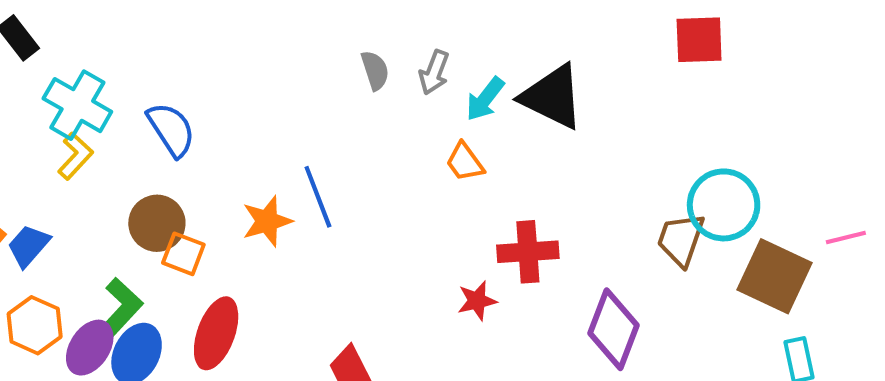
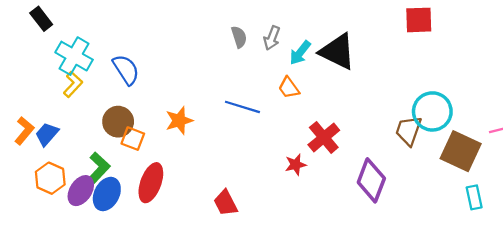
blue line: (318, 197) -> (242, 107), moved, turned -52
red cross: (528, 252) -> (324, 137), turned -36

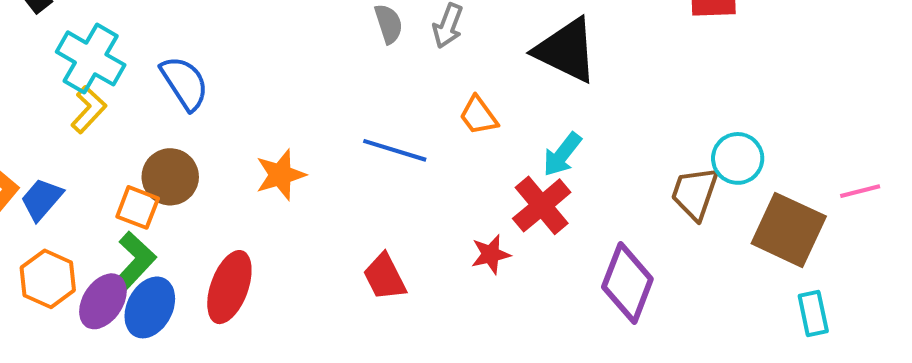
cyan arrow: (300, 53) -> (562, 154), moved
cyan circle: (432, 111) -> (738, 158), size x0.7
orange square: (133, 139) -> (138, 207), moved
red trapezoid: (225, 203) -> (385, 277), moved

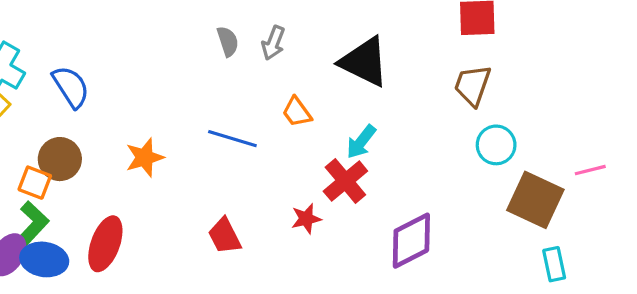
brown trapezoid: (695, 193) -> (473, 85), moved
purple diamond: (627, 283) -> (411, 241), turned 42
blue ellipse: (150, 307) -> (44, 259), turned 72

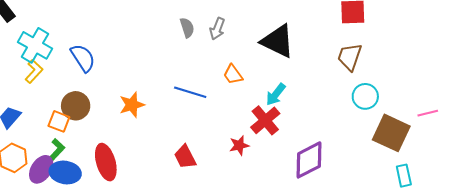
green L-shape: (32, 225) -> (57, 150), size x0.7
red ellipse: (105, 244) -> (106, 162), turned -36

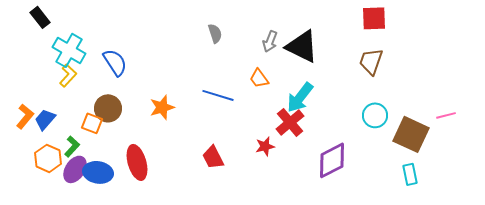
gray arrow: (217, 29) -> (270, 41), moved
cyan arrow: (276, 94) -> (300, 97), size x1.4
cyan circle: (365, 96) -> (375, 115), moved
green L-shape: (57, 150) -> (72, 146), moved
cyan rectangle: (404, 176) -> (410, 174), moved

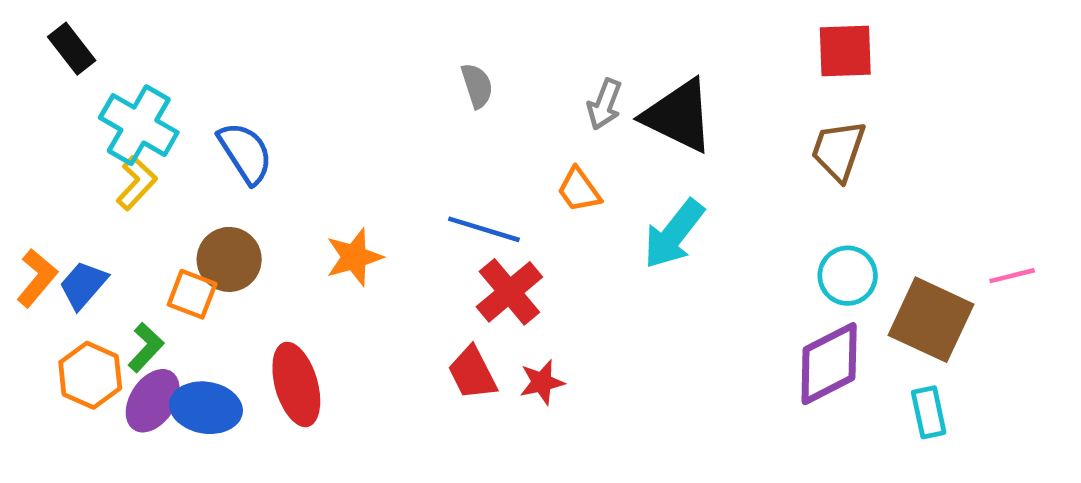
red cross: (290, 122) -> (509, 292), moved
red star: (265, 146) -> (542, 382), moved
purple diamond: (332, 160) -> (829, 364), moved

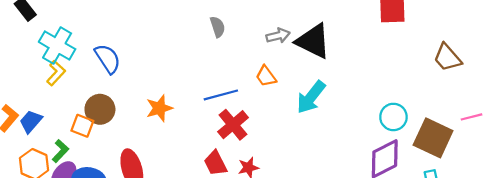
gray arrow: (604, 104) -> (278, 36), turned -125
brown trapezoid: (838, 151) -> (447, 58), moved, turned -60
blue line: (484, 229) -> (221, 95), turned -32

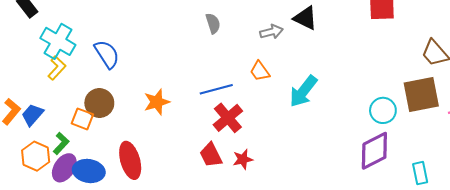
black triangle: (313, 41) -> (305, 18), moved, size x0.7
brown square: (433, 138) -> (421, 95), moved, turned -36

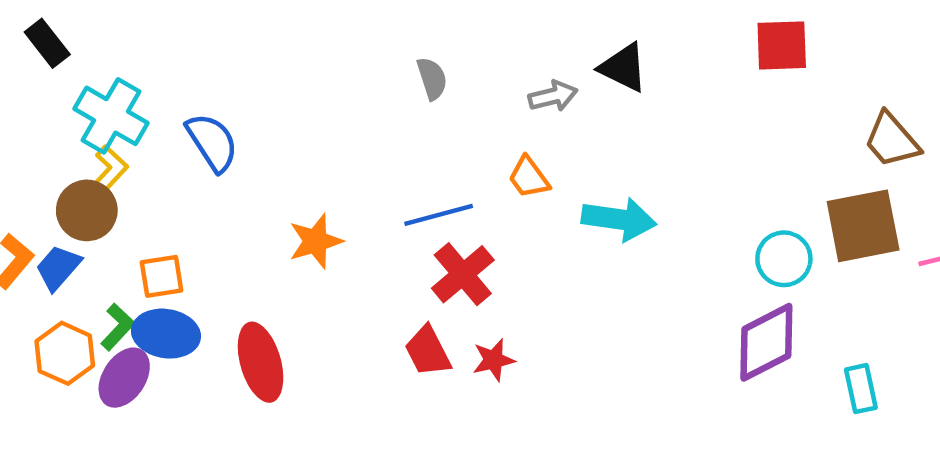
cyan arrow: (303, 91) -> (619, 219), turned -120
brown circle: (99, 103) -> (87, 210), moved
orange square: (82, 119) -> (162, 276), turned -30
blue ellipse: (89, 171) -> (166, 334), moved

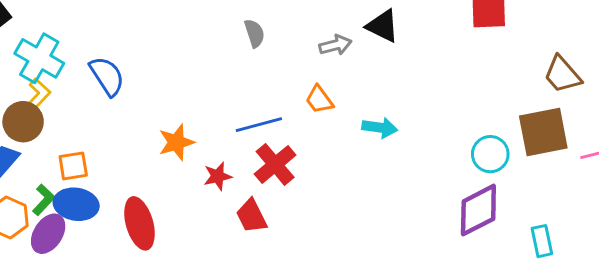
cyan arrow: (619, 219) -> (380, 128), size x0.7
red star: (494, 360) -> (218, 176), moved

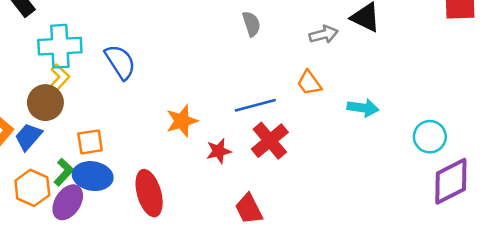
cyan cross: (39, 58) -> (60, 46), turned -33
cyan circle: (490, 154) -> (430, 137), moved
red trapezoid: (251, 216) -> (249, 209), moved

